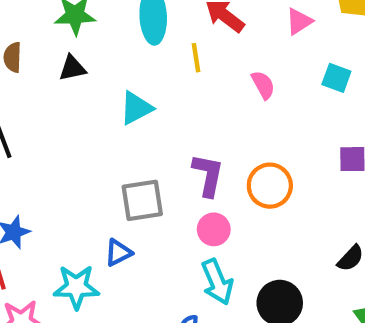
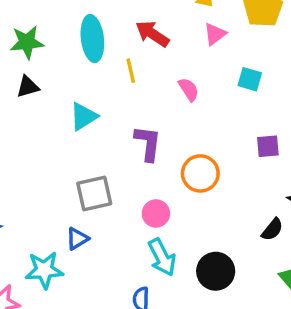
purple L-shape: (208, 175) -> (148, 143), moved

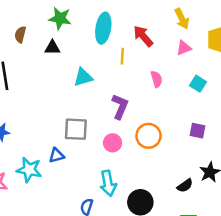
pink circle: (156, 213) -> (113, 143), moved

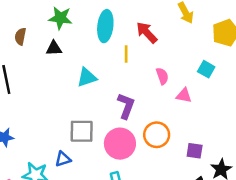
pink triangle: (184, 48) -> (184, 95), moved, turned 35
cyan square: (198, 84) -> (206, 69), moved
purple square: (197, 131) -> (195, 151), moved
pink circle: (113, 143) -> (120, 144), size x1.6

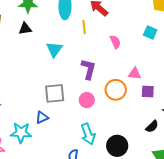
cyan triangle: (87, 77) -> (54, 49), turned -30
pink triangle: (184, 95) -> (135, 74), moved
pink circle: (120, 144) -> (87, 100), size x0.6
purple square: (195, 151) -> (148, 92), moved

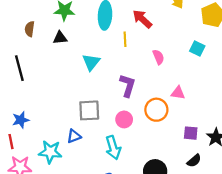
purple square: (148, 92) -> (191, 133), moved
black semicircle: (152, 126) -> (194, 161), moved
cyan arrow: (88, 134) -> (113, 148), moved

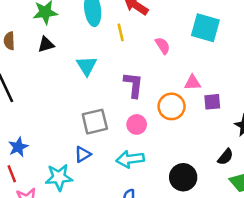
cyan square: (197, 49) -> (205, 28), size x1.6
purple square: (191, 133) -> (212, 102), moved
cyan arrow: (113, 148) -> (130, 159), turned 110

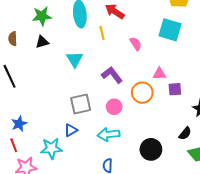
purple L-shape: (133, 85) -> (112, 75), turned -45

